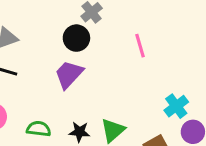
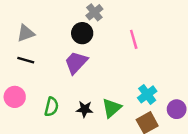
cyan cross: (176, 106) -> (147, 94), moved
green semicircle: (39, 129) -> (52, 107), turned 96

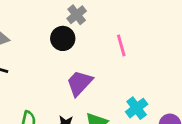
purple trapezoid: (76, 63) -> (79, 83), moved

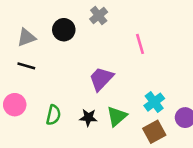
black circle: (63, 38) -> (64, 30), moved

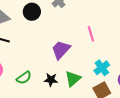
pink line: (140, 44) -> (91, 34), moved
green semicircle: (53, 115) -> (24, 78), turned 42

